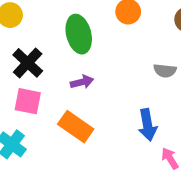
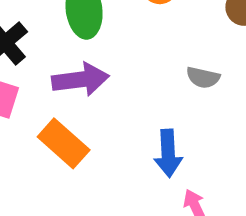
purple arrow: (82, 82) -> (80, 80), size x1.6

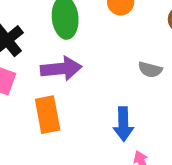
orange rectangle: (64, 143) -> (48, 115), turned 36

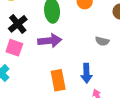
orange rectangle: (48, 115) -> (58, 80), moved

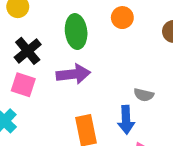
gray semicircle: (102, 41) -> (144, 95), moved

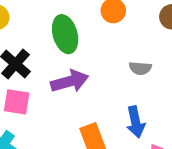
gray semicircle: (144, 95) -> (140, 68), moved

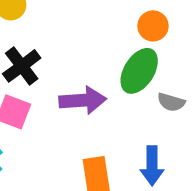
green ellipse: (65, 34) -> (139, 71), moved, turned 36

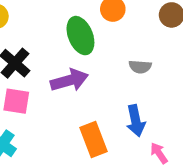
green ellipse: (139, 71) -> (80, 36), moved, turned -42

